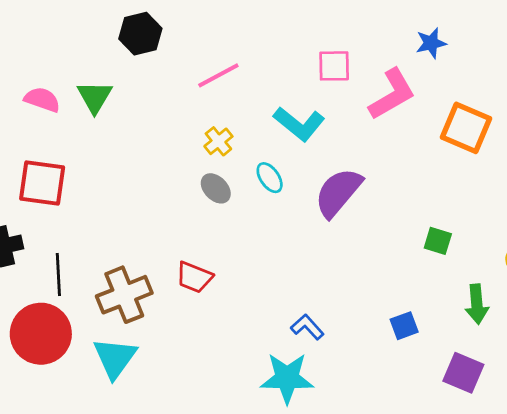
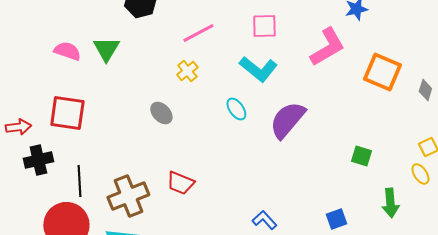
pink square: (334, 66) -> (264, 26), moved
yellow cross: (218, 141) -> (187, 71), moved
gray ellipse: (216, 188) -> (161, 113), moved

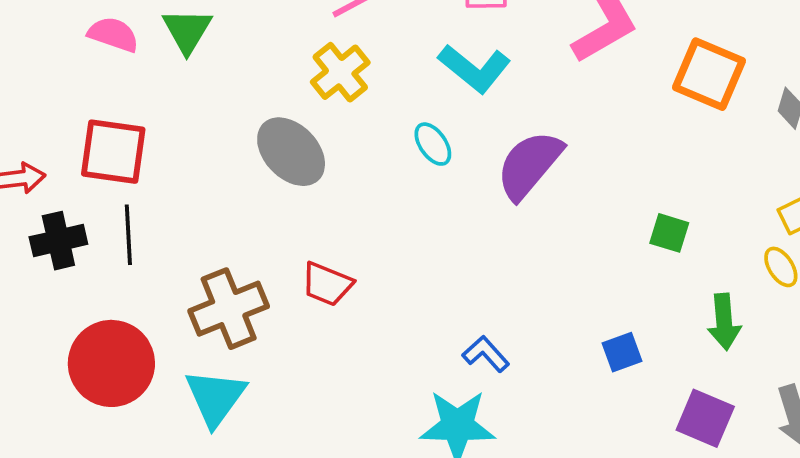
yellow cross: (187, 71) -> (340, 72), size x1.4
gray ellipse: (161, 113) -> (291, 152), size x1.6
black line: (79, 181) -> (128, 235), moved

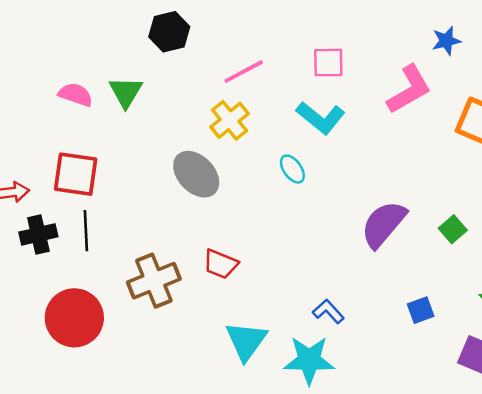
purple semicircle: (529, 165) -> (383, 224), moved
green square: (669, 233) -> (453, 229), turned 32
cyan triangle: (215, 397) -> (246, 341), moved

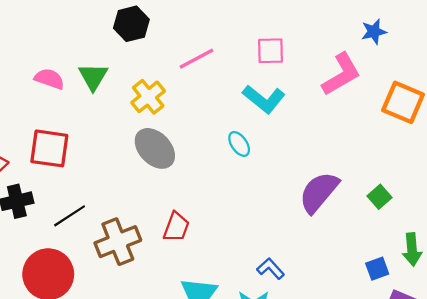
yellow cross: (230, 120) -> (148, 97), moved
black line: (86, 231) -> (70, 216), moved, turned 60
red trapezoid: (221, 264) -> (176, 227), turned -92
blue square: (421, 310) -> (377, 269), moved

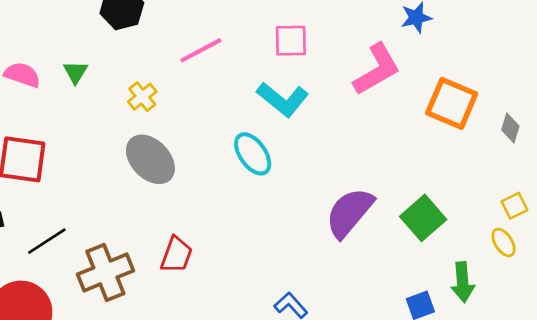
green triangle: (93, 77) -> (75, 72), size x0.7
yellow cross: (148, 97) -> (142, 97), size x0.7
cyan ellipse: (239, 144) -> (253, 154), size x1.4
green square: (379, 197) -> (423, 218), size x1.5

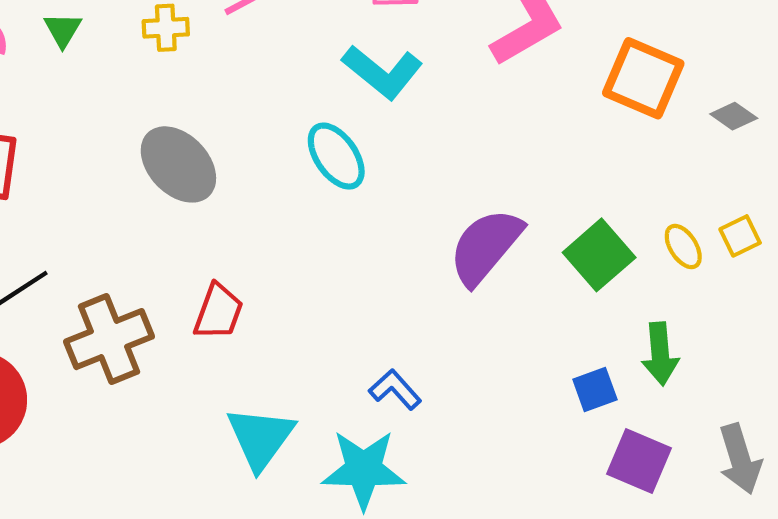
yellow cross: (142, 97) -> (166, 28), moved, turned 36
gray diamond: (510, 128) -> (734, 116), turned -72
yellow ellipse: (504, 243) -> (683, 247), moved

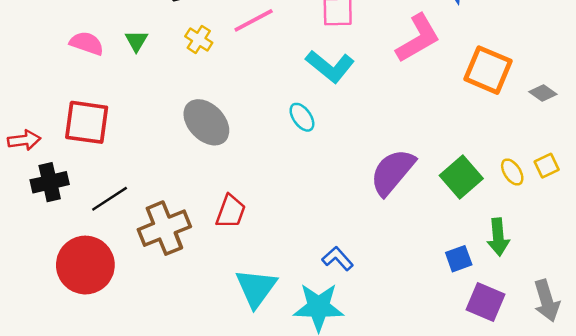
yellow cross: (166, 28) -> (199, 39), turned 36
cyan ellipse: (336, 156) -> (302, 117), size x0.7

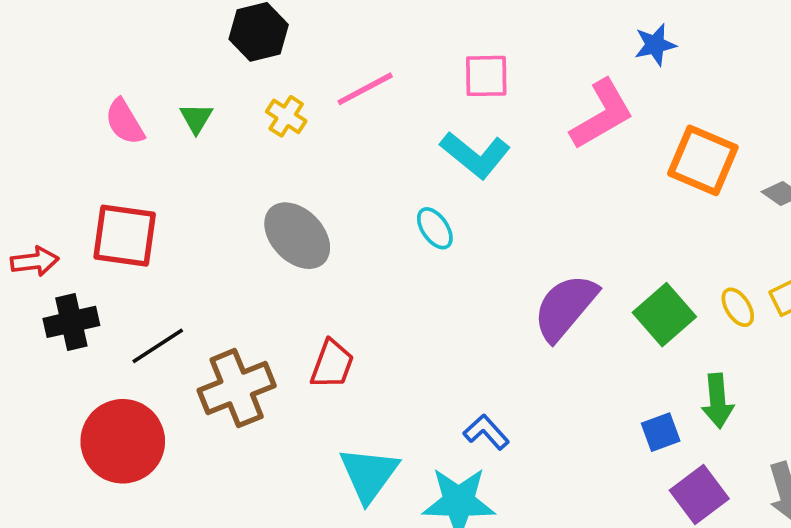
pink semicircle: (87, 43) -> (125, 122), turned -140
purple square: (485, 302) -> (699, 495), turned 30

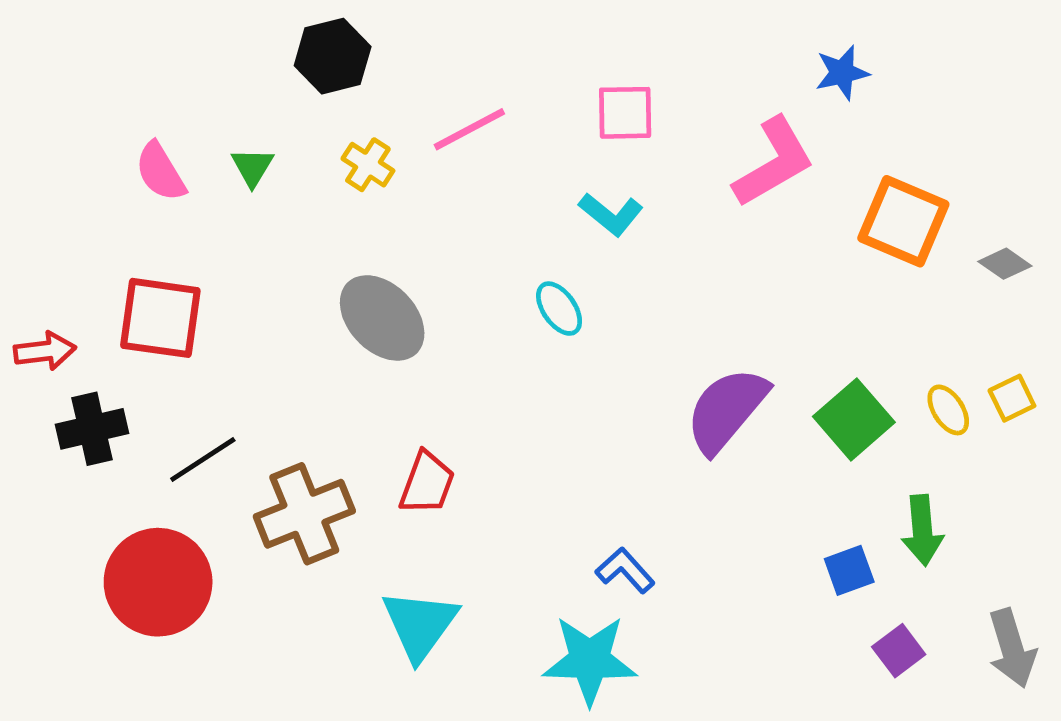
cyan L-shape: (475, 155) -> (611, 214), size x0.7
cyan triangle: (369, 474) -> (420, 625), moved
purple square: (699, 495) -> (899, 651), size x0.7

